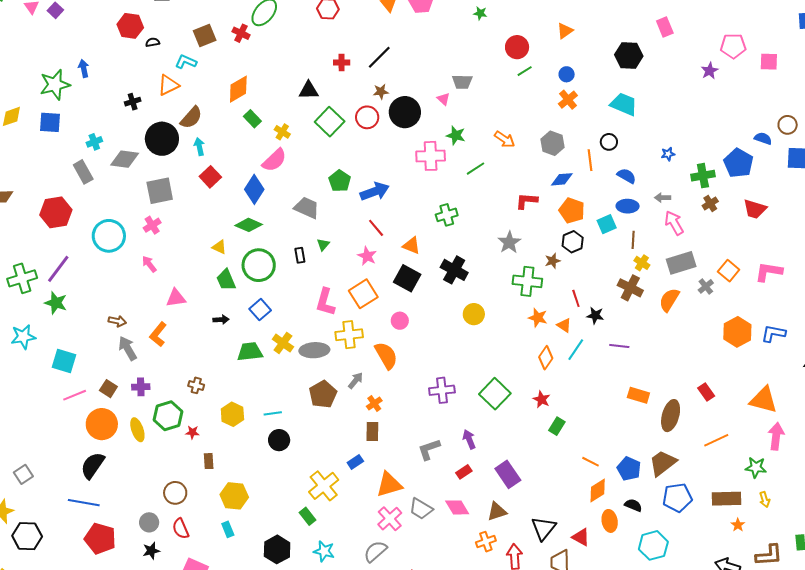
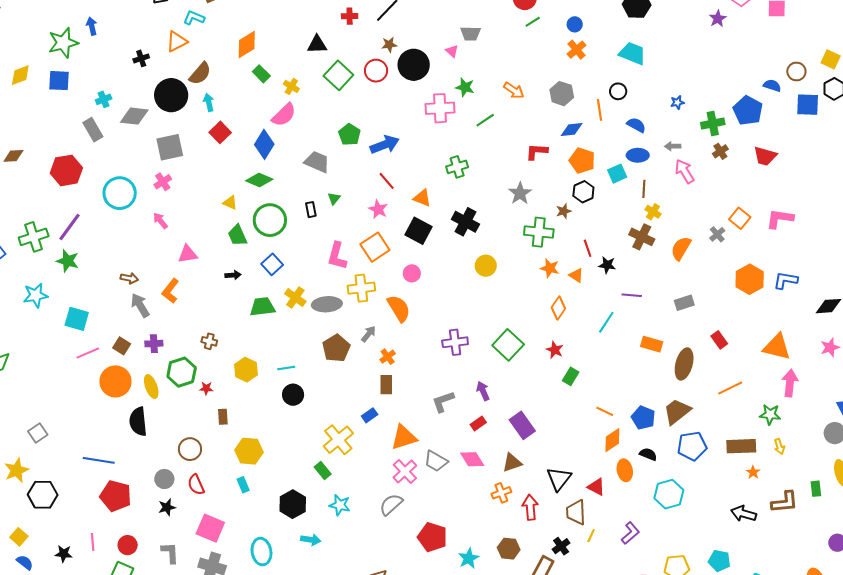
gray rectangle: (681, 263) -> (684, 303), moved, size x0.7
cyan line: (576, 350) -> (606, 322), moved
black semicircle: (93, 465) -> (138, 422), moved, turned -40

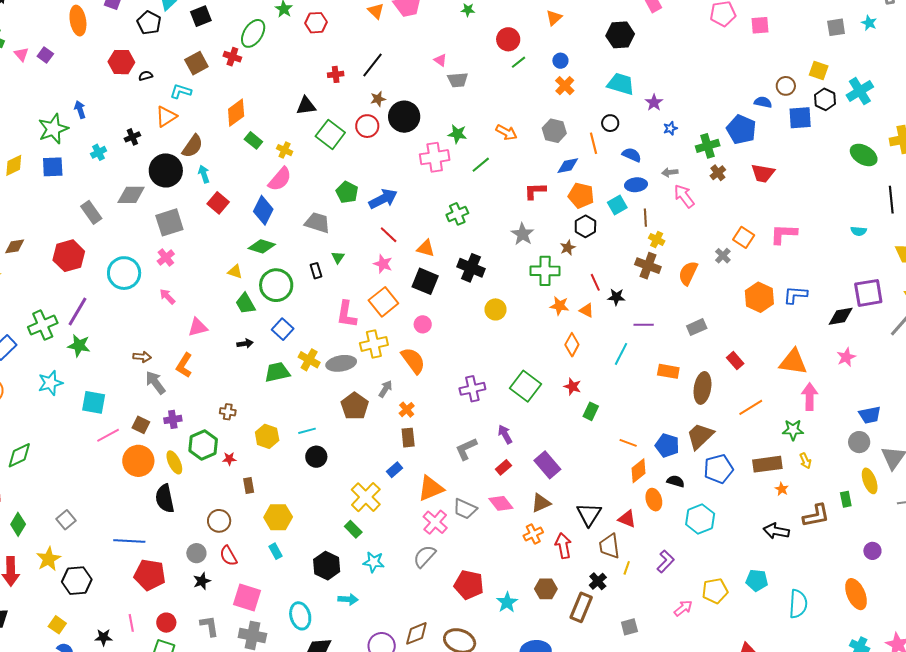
purple star: (718, 19) -> (654, 103), moved
pink triangle: (452, 51) -> (440, 60), moved
cyan cross: (104, 99) -> (99, 152), moved

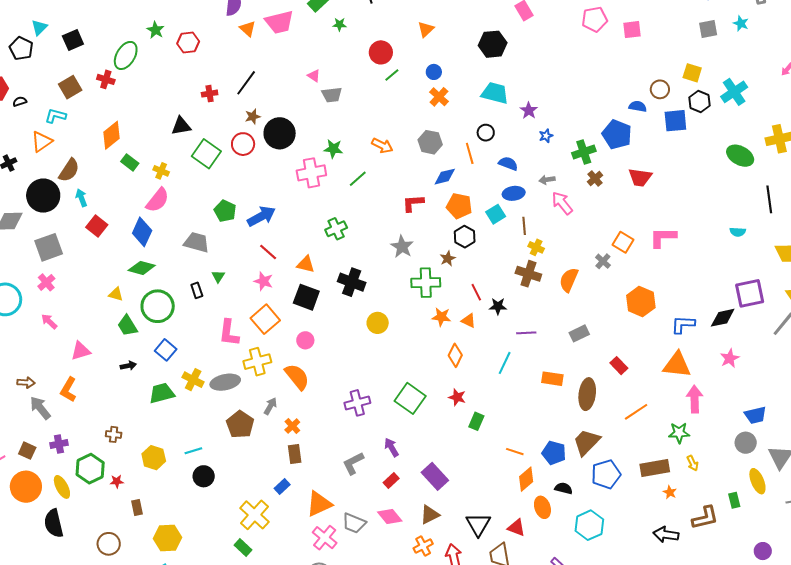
blue L-shape: (795, 295) -> (683, 325), moved

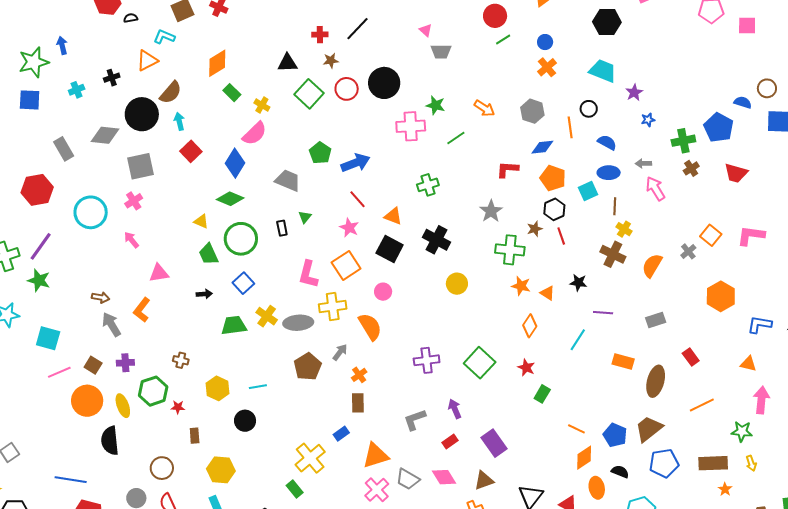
brown star: (253, 117) -> (331, 61), moved
red line: (476, 292) -> (561, 236), moved
orange triangle: (677, 365) -> (748, 364), size x0.6
black circle: (204, 476) -> (245, 421), moved

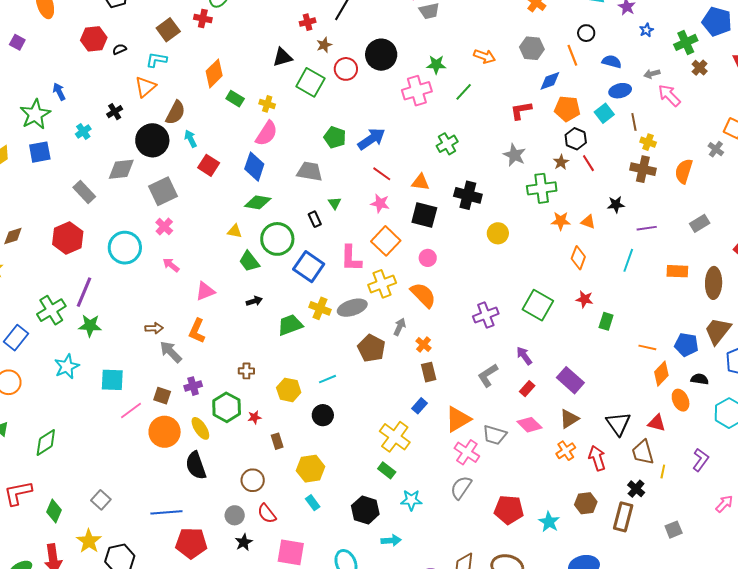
blue square: (243, 283) -> (309, 267), moved, size x1.4

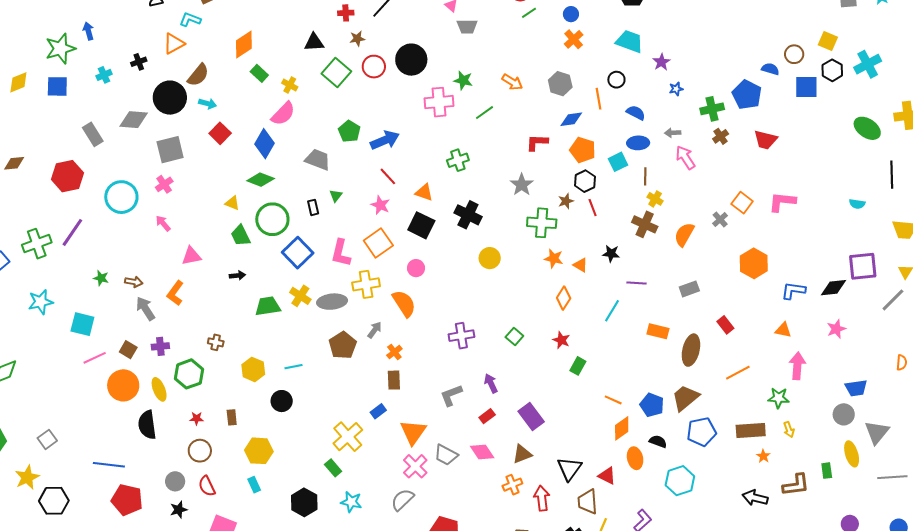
cyan arrow: (190, 139) -> (208, 104), turned 120
green square: (538, 305) -> (514, 337), size x0.6
green star: (90, 326) -> (101, 278), moved, size x0.7
red star: (254, 417) -> (197, 418), moved
orange triangle: (458, 419) -> (413, 432), turned -36

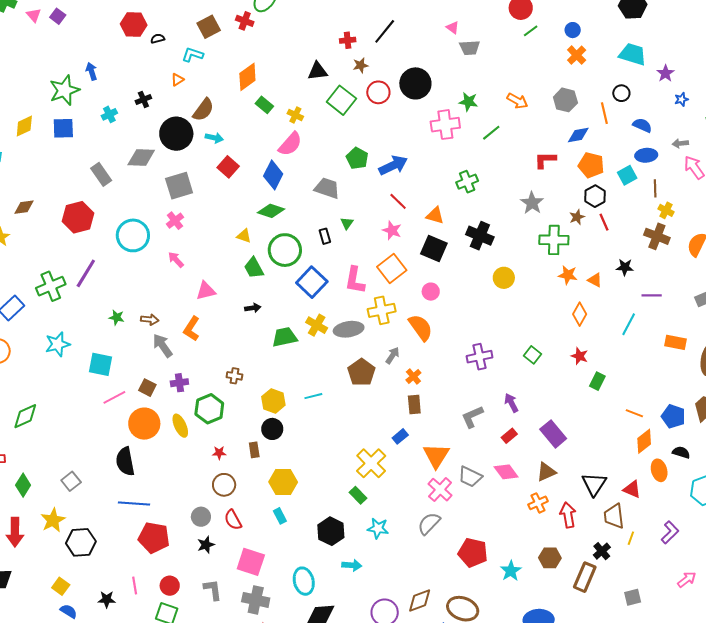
orange triangle: (174, 44) -> (177, 80), size x0.6
black circle: (282, 401) -> (272, 429), moved
black semicircle: (147, 425) -> (125, 461), moved

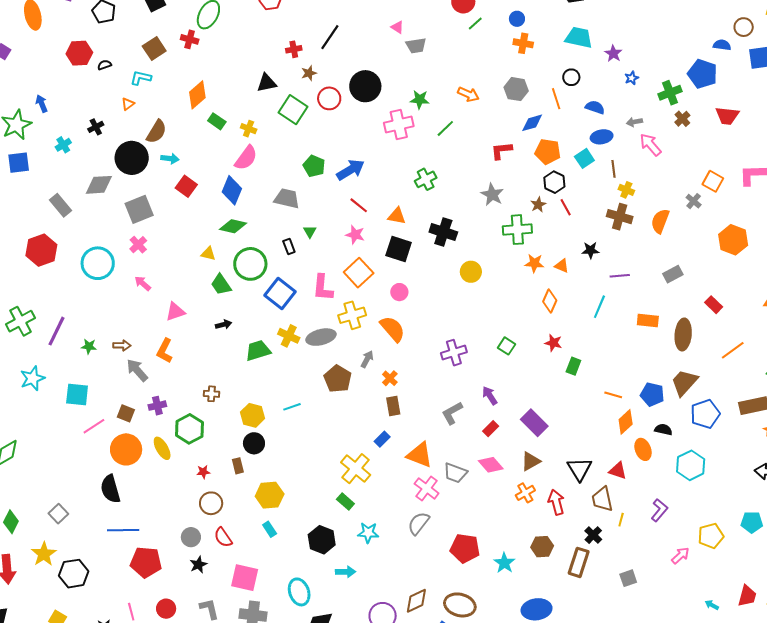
orange cross: (577, 55) -> (523, 43), turned -30
purple line: (86, 273) -> (56, 331), moved
orange triangle: (436, 456) -> (420, 455), turned -36

